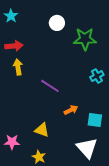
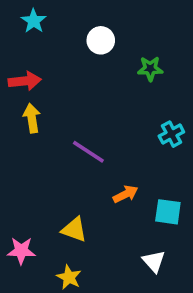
cyan star: (11, 16) -> (34, 21), moved
green star: (85, 39) -> (150, 69), size x0.6
white triangle: (87, 148) -> (154, 261), size x0.6

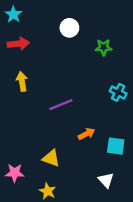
cyan star: (34, 21) -> (13, 14), moved
red arrow: (25, 81) -> (18, 44), moved
cyan cross: (171, 134) -> (118, 92), turned -35
purple line: (88, 152) -> (61, 105), turned -55

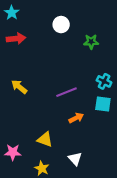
yellow arrow: (22, 81) -> (19, 87), moved, turned -42
purple line: (61, 105) -> (66, 92), moved
cyan square: (116, 146) -> (103, 104), moved
white triangle: (106, 180) -> (75, 159), moved

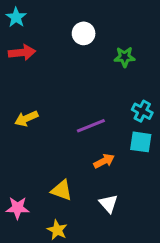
yellow arrow: (19, 87) -> (26, 118), turned -63
white triangle: (75, 159) -> (108, 204), moved

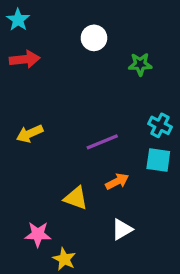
yellow triangle: (62, 190) -> (76, 198), moved
white triangle: (108, 204) -> (122, 229), turned 42
pink star: (18, 208) -> (38, 234), moved

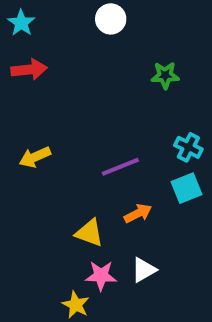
white circle: (94, 38) -> (111, 19), moved
cyan square: (158, 160) -> (187, 188), turned -30
pink star: (38, 234) -> (101, 276), moved

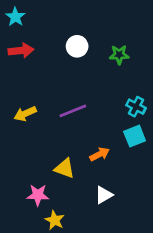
white circle: (111, 19) -> (77, 46), moved
purple line: (120, 167) -> (73, 111), moved
pink star: (101, 276) -> (38, 195), moved

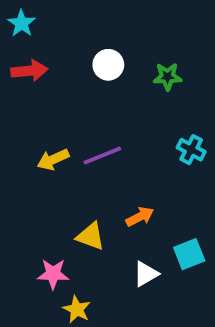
yellow arrow: (25, 114) -> (53, 159), moved
cyan square: (135, 136) -> (189, 254), moved

